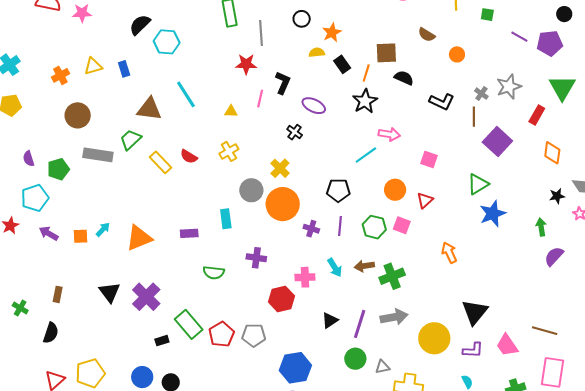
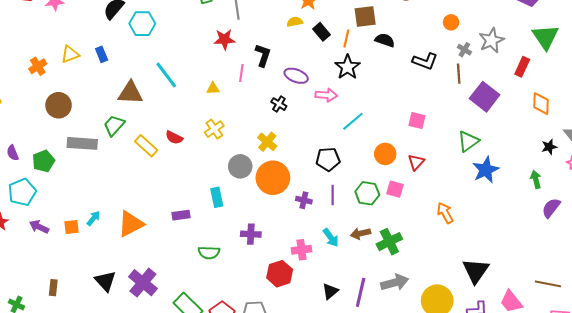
orange circle: (457, 54) -> (451, 22), moved
pink arrow: (389, 134) -> (326, 95), moved

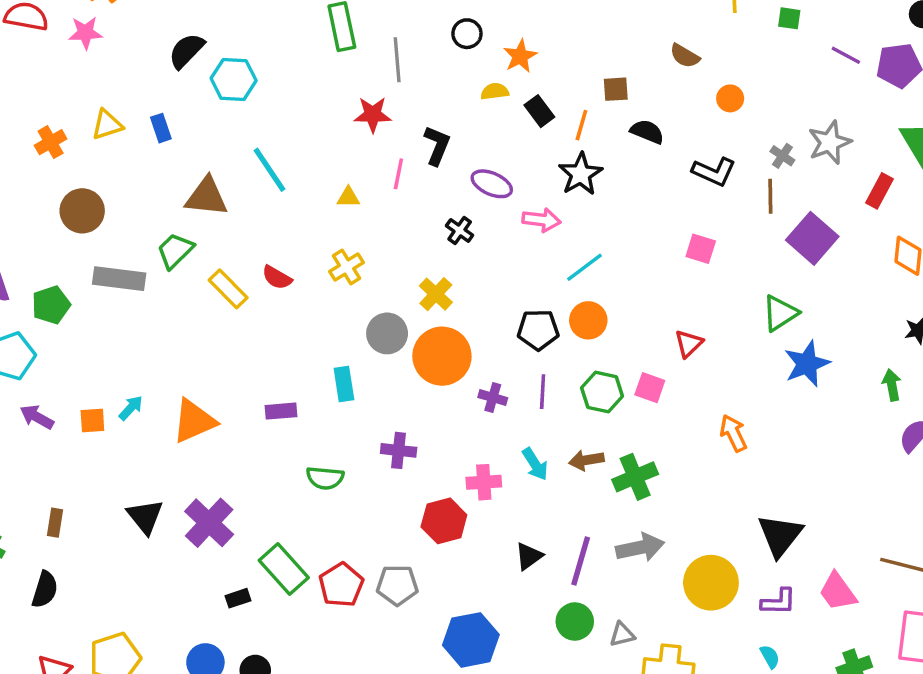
brown square: (365, 16) -> (616, 89), size x0.7
orange circle: (451, 22) -> (730, 98), moved
pink square: (417, 121) -> (701, 249), moved
orange circle: (385, 154) -> (588, 320), moved

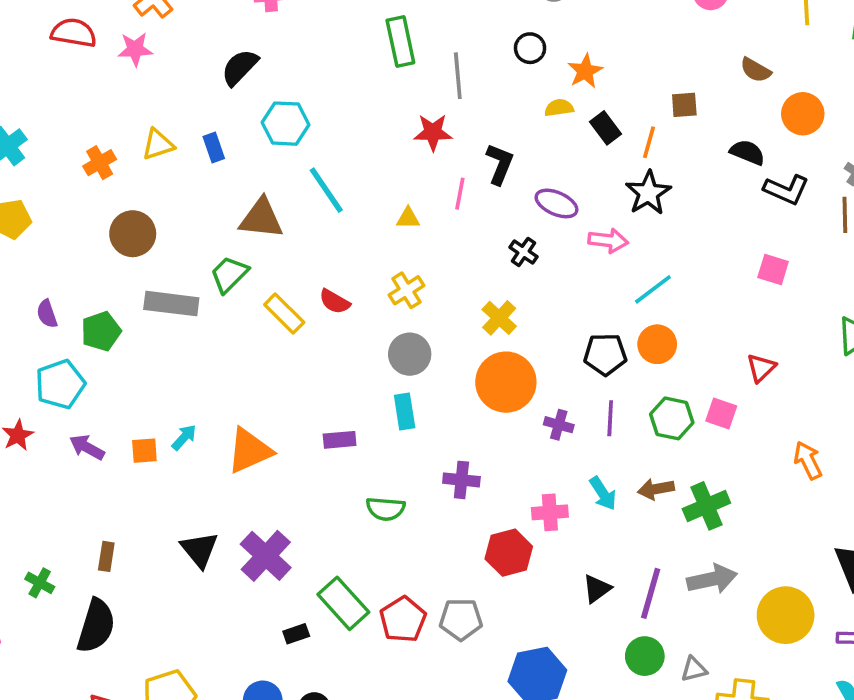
cyan hexagon: (234, 79) -> (285, 124), moved
orange circle: (730, 98) -> (803, 114), size x1.5
black semicircle: (647, 132) -> (747, 152), moved
gray circle: (387, 333) -> (410, 354), moved
black semicircle: (45, 590) -> (96, 626), size x1.4

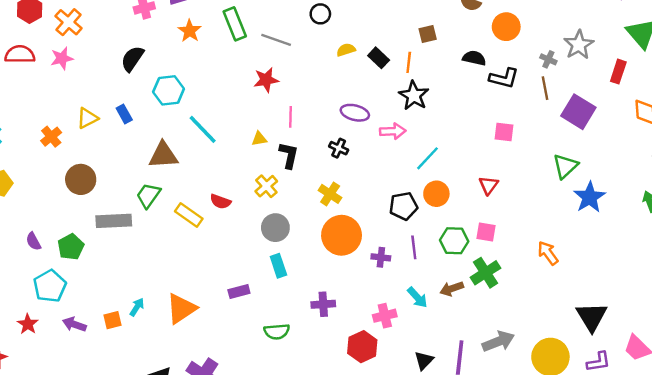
orange star: (585, 71) -> (190, 31), moved
gray line: (458, 76) -> (276, 40), turned -56
black L-shape: (500, 164) -> (289, 155), moved
red triangle: (761, 368) -> (489, 185), moved
green cross: (706, 506) -> (486, 273), moved

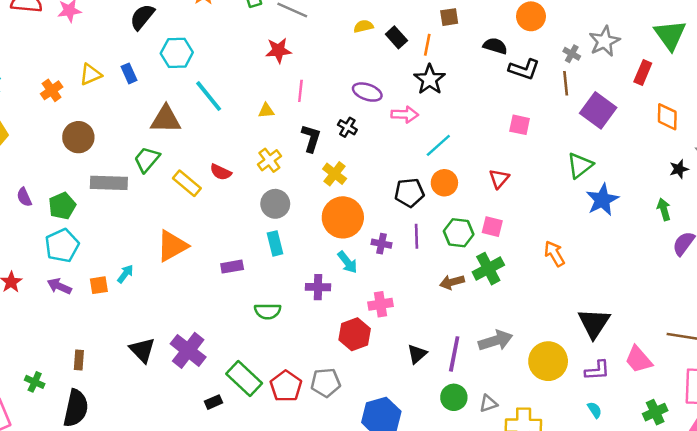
black L-shape: (289, 155) -> (311, 138), moved
cyan pentagon: (50, 286) -> (62, 246), moved
cyan arrow: (417, 297) -> (347, 262), moved
orange triangle: (181, 309) -> (172, 246), moved

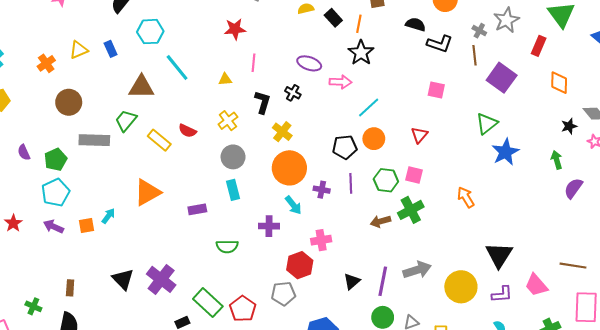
gray pentagon: (326, 383) -> (283, 294), moved

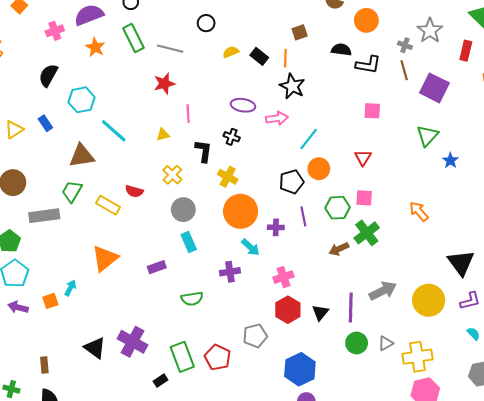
blue star: (505, 152) -> (450, 160), size x0.6
red hexagon: (300, 265) -> (288, 310), moved
green rectangle: (208, 303) -> (182, 357), turned 36

